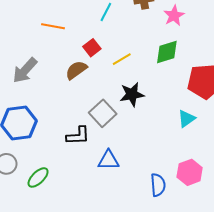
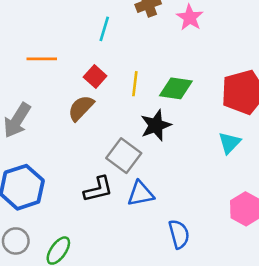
green diamond: (167, 52) -> (176, 88), moved, turned 36
yellow line: (122, 59) -> (135, 84), turned -42
blue triangle: (108, 160) -> (140, 194), moved
blue semicircle: (158, 185) -> (179, 234), moved

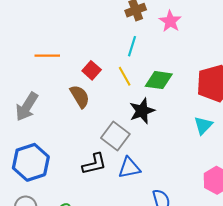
cyan line: (104, 29) -> (132, 46), moved
yellow line: (135, 84) -> (125, 76), turned -36
brown semicircle: (81, 108) -> (80, 96), turned 105

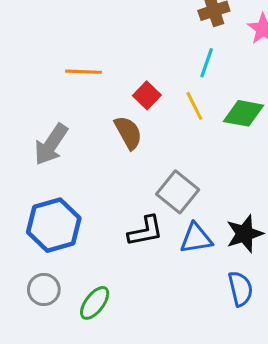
black star: (142, 111) -> (245, 234), moved

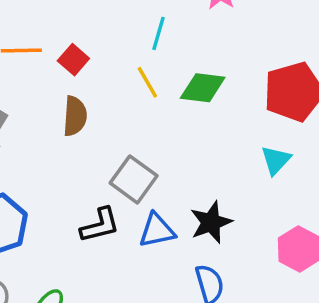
red square: (147, 95) -> (73, 60), moved
brown semicircle: (128, 133) -> (75, 116), turned 36

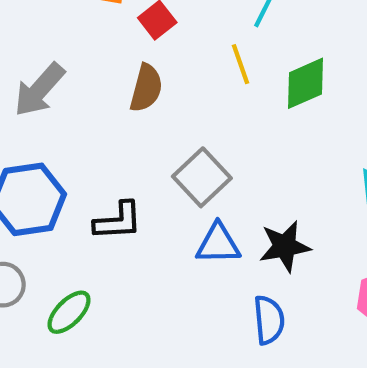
green diamond: (203, 88) -> (305, 83), turned -42
black L-shape: (100, 225) -> (118, 221), moved

